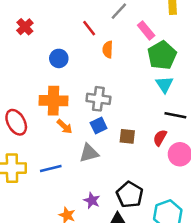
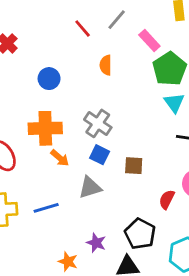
red line: (89, 28) -> (83, 29), moved
gray cross: (98, 99) -> (98, 123), turned 30
blue square: (99, 126) -> (100, 155), turned -35
red semicircle: (160, 138) -> (167, 199), moved

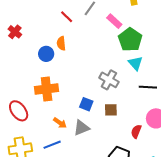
orange semicircle: (106, 65) -> (61, 43), moved
gray cross: (98, 123) -> (109, 80), moved
orange arrow: (60, 158) -> (60, 123), moved

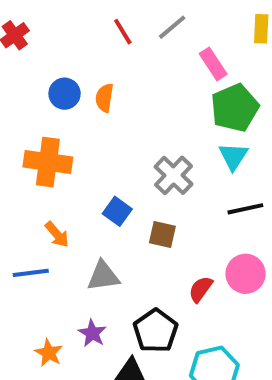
orange semicircle: (61, 43) -> (104, 98), moved
black line: (148, 87) -> (245, 209), turned -30
gray triangle: (82, 128) -> (103, 276), moved

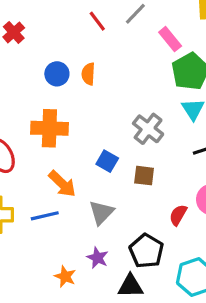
orange arrow: (57, 234) -> (62, 184), size x1.4
gray triangle: (103, 276) -> (101, 213), turned -32

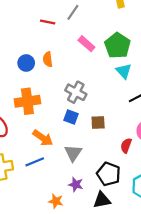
red line: (97, 21) -> (48, 22), turned -32
pink rectangle: (170, 39) -> (86, 44), moved
gray cross: (148, 129) -> (76, 92), moved

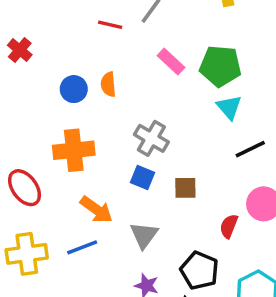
green pentagon: (117, 45) -> (220, 66), turned -30

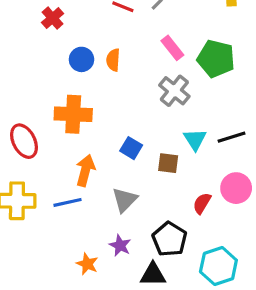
red cross: (20, 50) -> (53, 18), moved
cyan triangle: (229, 107) -> (195, 140), moved
gray cross: (151, 138) -> (174, 91), moved
orange arrow: (96, 209) -> (85, 170), turned -120

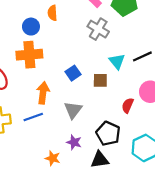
blue circle: (81, 59) -> (31, 27), moved
blue square: (131, 148) -> (73, 73), turned 32

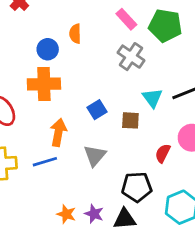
black pentagon: (108, 133) -> (137, 187), turned -30
purple star: (74, 142) -> (94, 214), moved

